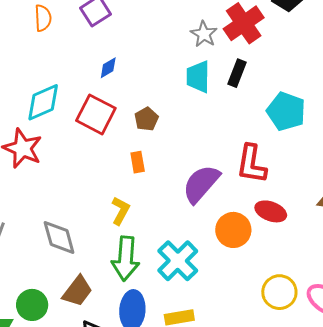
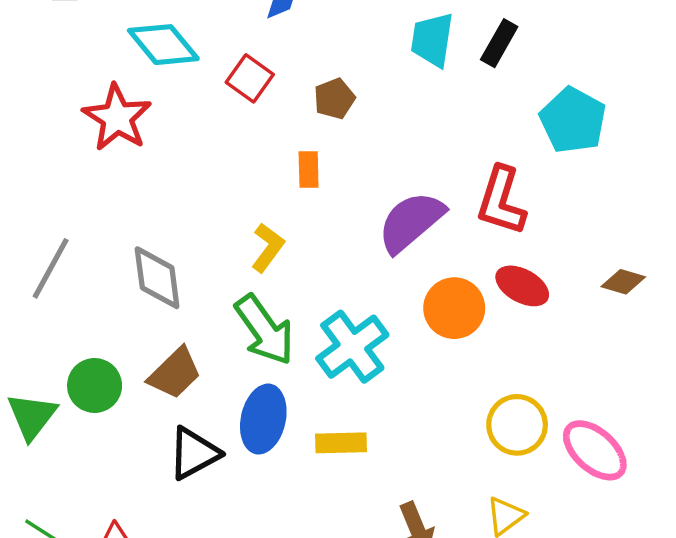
cyan diamond: (43, 102) -> (163, 45), turned 66
red square: (96, 114) -> (250, 78), size x0.7
green arrow: (126, 259) -> (265, 330), turned -48

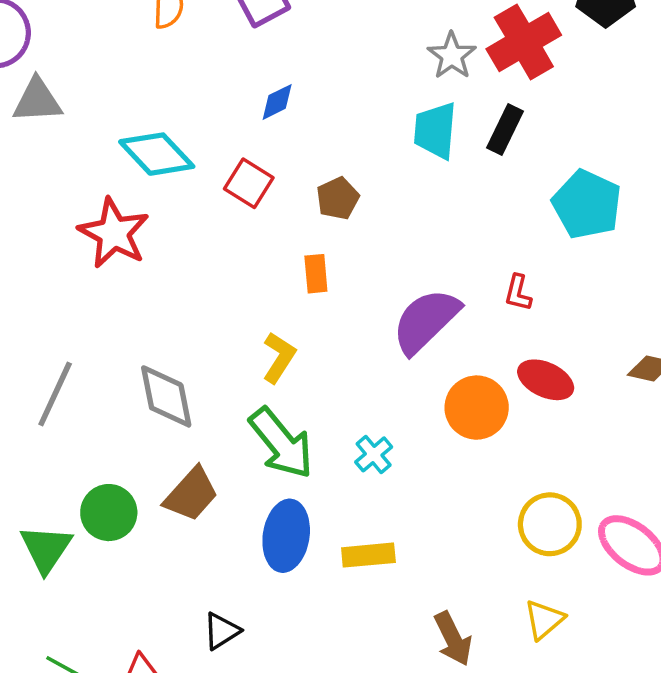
red L-shape: (501, 201) -> (518, 293), size x0.5
cyan cross: (352, 347) -> (374, 454), size x0.5
black triangle: (194, 453) -> (222, 631), moved, size x0.7

